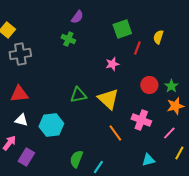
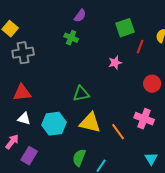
yellow triangle: (108, 99) -> (90, 123), moved, turned -30
cyan triangle: (148, 160) -> (151, 159), turned -48

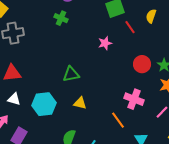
red line: (140, 47) -> (130, 27), turned -56
yellow triangle: (90, 123) -> (80, 103), size x0.6
orange line: (118, 132) -> (118, 120), moved

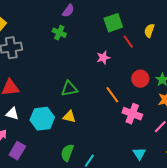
yellow triangle: (80, 103) -> (69, 117), moved
orange line: (118, 120) -> (112, 95), moved

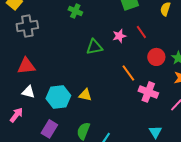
red line: (128, 42) -> (141, 32), moved
green triangle: (69, 89) -> (94, 47), moved
purple rectangle: (17, 151) -> (49, 129), moved

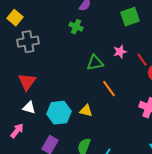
red line: (141, 32) -> (142, 60), moved
red triangle: (26, 66) -> (27, 82), turned -48
orange line: (128, 73) -> (109, 89), moved

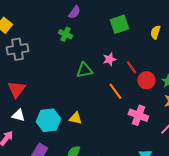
orange line: (109, 89) -> (115, 91), moved

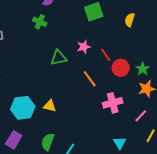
pink cross: (138, 115) -> (113, 103), turned -36

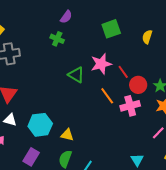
pink star: (84, 47) -> (101, 64), size x1.5
green triangle: (59, 58) -> (76, 75), turned 42
pink cross: (113, 103) -> (130, 106), moved
yellow triangle: (50, 106) -> (67, 135), moved

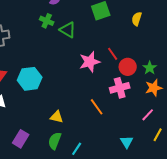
pink star: (101, 64) -> (90, 62), moved
green triangle: (76, 75) -> (68, 30), moved
orange line: (107, 96) -> (97, 107), moved
cyan hexagon: (40, 125) -> (30, 79), moved

